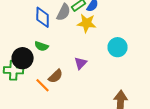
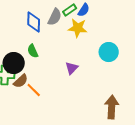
green semicircle: (42, 46) -> (33, 51), turned 48
brown semicircle: (56, 76) -> (21, 81), moved

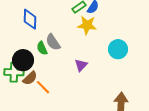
gray semicircle: (55, 17) -> (53, 42), moved, turned 120
blue diamond: (34, 22) -> (30, 19), moved

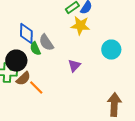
blue diamond: (30, 19) -> (26, 34), moved

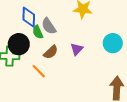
cyan circle: (111, 50) -> (113, 43), moved
brown semicircle: (23, 79) -> (51, 52), moved

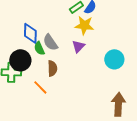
purple triangle: (77, 49) -> (78, 46), moved
brown semicircle: (51, 52) -> (52, 68), turned -49

